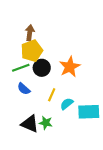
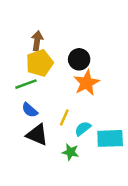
black circle: (42, 68) -> (79, 59), moved
green star: (46, 123) -> (70, 152), moved
black triangle: (30, 124) -> (37, 135), moved

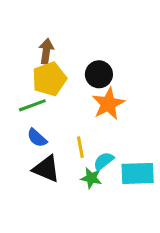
yellow line: (64, 117) -> (80, 147), turned -35
green star: (70, 152) -> (91, 178), moved

